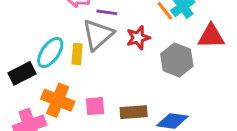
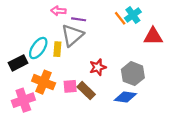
red star: (138, 38) -> (98, 67), moved
gray hexagon: (177, 60) -> (133, 74), moved
brown rectangle: (134, 112) -> (86, 91), moved, turned 48

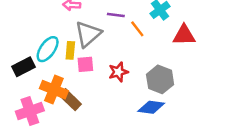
orange line: (120, 18) -> (137, 29), moved
purple line: (79, 19) -> (116, 15), moved
pink square: (70, 86) -> (85, 64), moved
brown rectangle: (86, 91) -> (70, 100), moved

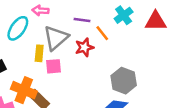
red triangle: (184, 35) -> (156, 21), moved
cyan ellipse: (48, 49) -> (18, 28), moved
red star: (118, 72) -> (84, 47), moved

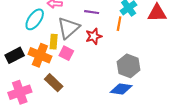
orange line: (102, 33) -> (119, 24), moved, turned 48
pink square: (53, 66) -> (66, 53), turned 32
orange cross: (24, 90) -> (40, 55), moved

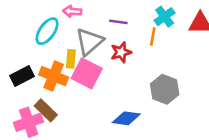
pink square: (66, 53) -> (87, 73), size x1.6
brown rectangle: (54, 83) -> (46, 110), moved
blue diamond: (121, 89) -> (126, 118), moved

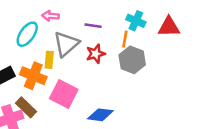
cyan cross: (165, 17) -> (136, 21), turned -30
pink square: (87, 73) -> (64, 94), moved
gray hexagon: (165, 89) -> (132, 60), moved

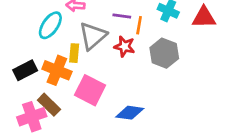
orange line: (125, 39) -> (139, 25), moved
red star: (96, 54) -> (124, 46), turned 30

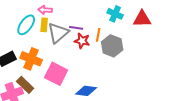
purple line: (122, 16) -> (76, 28), moved
orange line: (139, 25) -> (98, 35), moved
yellow rectangle: (74, 53) -> (44, 25), moved

